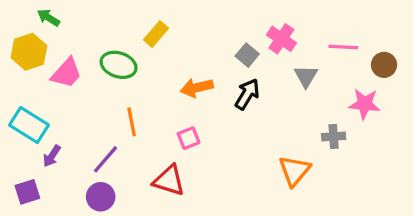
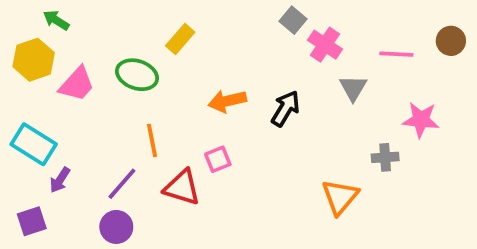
gray square: (247, 55) -> (293, 20), moved
brown circle: (384, 65) -> (451, 41), moved
red triangle: (169, 180) -> (182, 187), moved

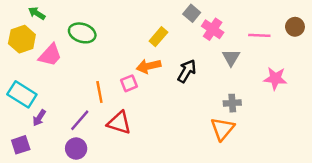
yellow rectangle: (180, 39) -> (158, 37), moved
green ellipse: (137, 75) -> (82, 33), moved
gray cross: (385, 157) -> (232, 103), moved
pink square: (218, 159) -> (129, 83), moved

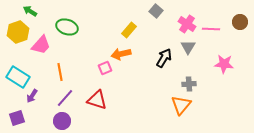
pink cross: (213, 29) -> (187, 24), moved
black arrow: (187, 71) -> (164, 58), moved
orange line: (99, 92) -> (60, 72), moved

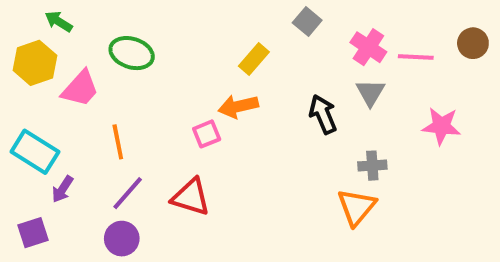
black arrow: (164, 58) -> (323, 114), turned -54

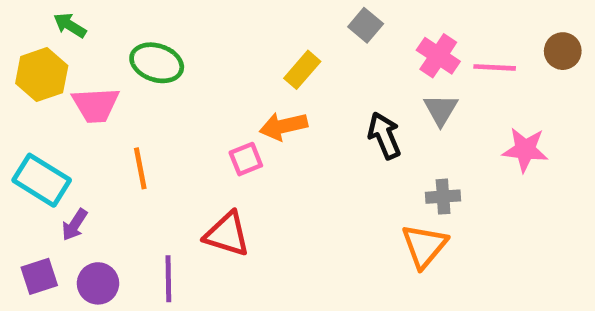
pink trapezoid: (80, 89) -> (96, 105), turned 45
purple line: (128, 193) -> (168, 279), moved, turned -42
purple circle: (122, 239) -> (98, 283), moved

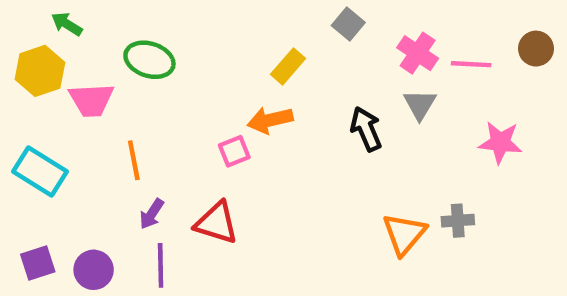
gray cross: (443, 197) -> (458, 221), moved
purple arrow: (75, 225) -> (152, 214), moved

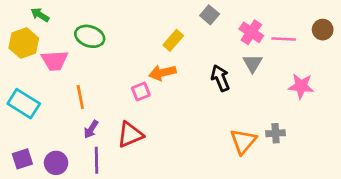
red triangle: (216, 223) -> (130, 135), turned -40

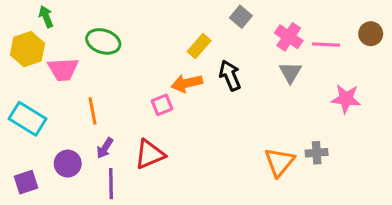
green arrow: (40, 15) -> (46, 17), turned 36
black arrow: (220, 78) -> (230, 75), moved
purple circle: (56, 163) -> (68, 164), moved

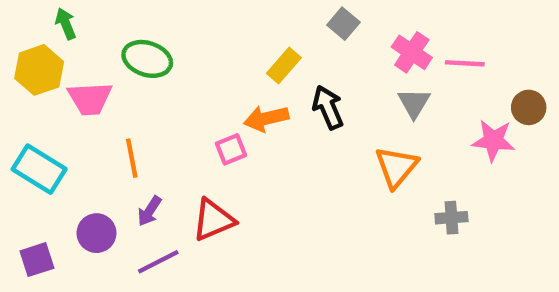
brown circle: (371, 34) -> (529, 107), moved
orange triangle: (279, 162) -> (396, 167), moved
purple line: (111, 184) -> (158, 262), turned 64

